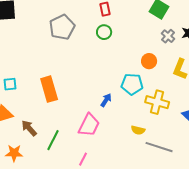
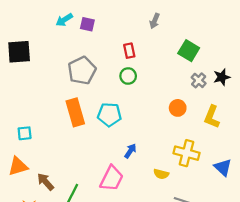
cyan pentagon: (132, 84) -> (109, 115), moved
orange rectangle: (49, 89) -> (75, 112), moved
yellow semicircle: (138, 130) -> (161, 174), moved

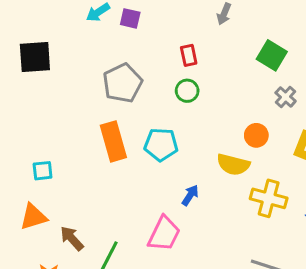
yellow semicircle: (161, 174) -> (233, 165), moved, size x1.5

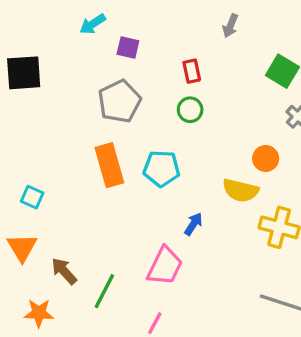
purple square: (130, 18) -> (128, 48), moved
cyan square: (43, 171) -> (32, 197), turned 30
orange triangle: (33, 217) -> (22, 248), turned -44

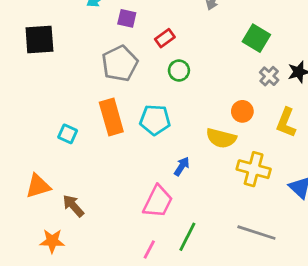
red rectangle: (192, 71) -> (165, 38), moved, turned 66
cyan square: (32, 197) -> (68, 134), moved
orange triangle: (22, 248) -> (38, 186), turned 44
green line: (104, 291) -> (187, 237), moved

